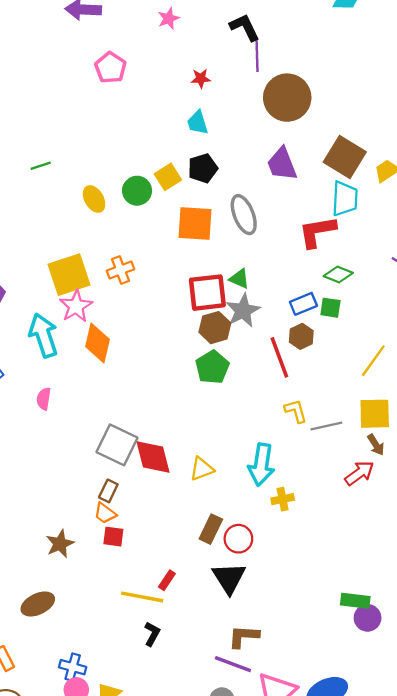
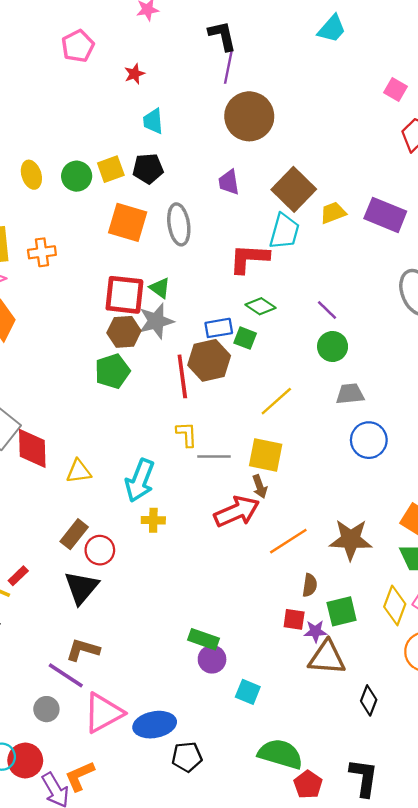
red star: (201, 78) -> (135, 74), moved, turned -30
purple trapezoid: (282, 164) -> (229, 182), size x0.7
brown hexagon: (301, 336) -> (209, 360), size x1.6
red arrow: (359, 473) -> (237, 511), size x1.4

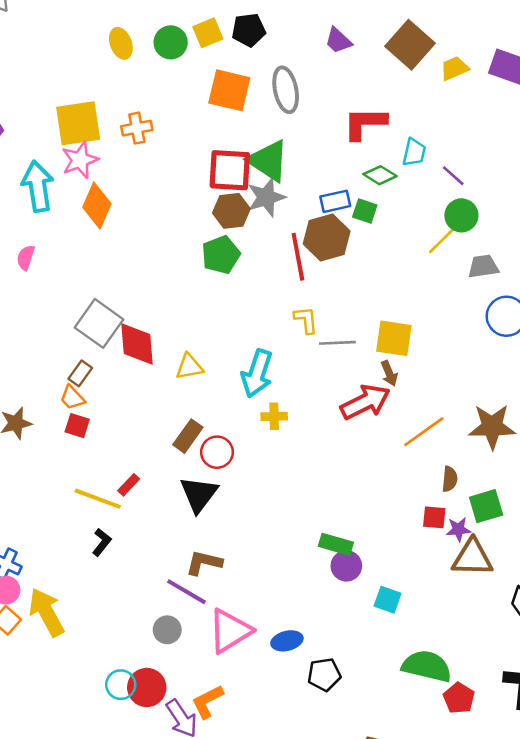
purple trapezoid: (229, 182) -> (338, 41), turned -36
cyan trapezoid: (284, 231) -> (414, 152), moved, size x0.7
green triangle: (160, 288) -> (268, 161), size x1.8
yellow line: (276, 401) -> (444, 238), moved
blue ellipse: (155, 725) -> (287, 641), size x0.7

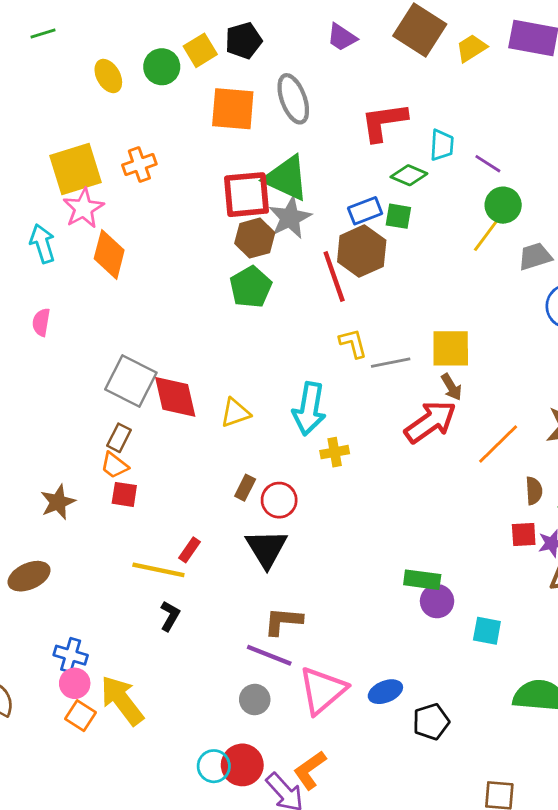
cyan arrow: (38, 186) -> (42, 244), size x0.7
brown rectangle: (188, 436) -> (245, 488), size x0.7

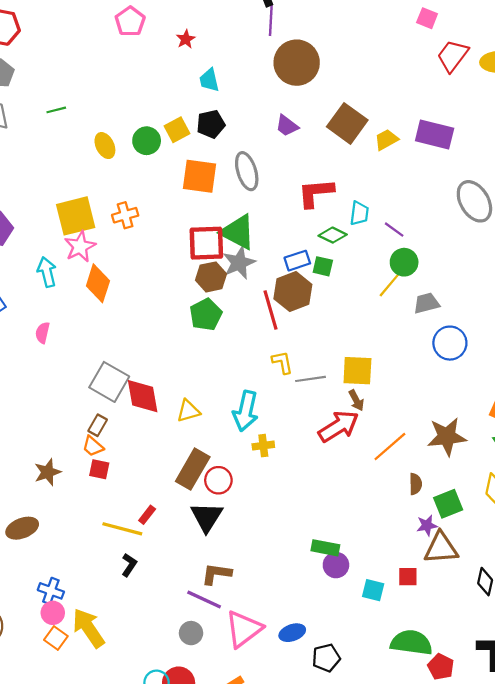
brown rectangle: (245, 488) -> (193, 469), size x2.0
red square: (524, 535) -> (408, 577), moved

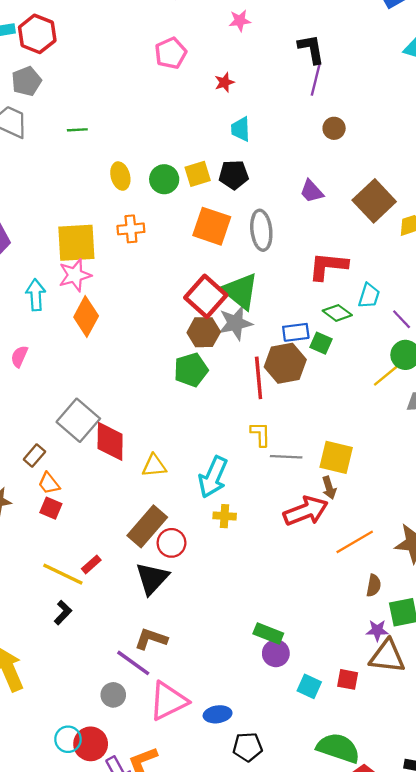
brown circle: (297, 63) -> (334, 128), size x0.5
orange cross: (125, 215) -> (131, 229), moved
red square: (206, 243) -> (206, 296), turned 33
brown rectangle: (98, 425) -> (34, 455), moved

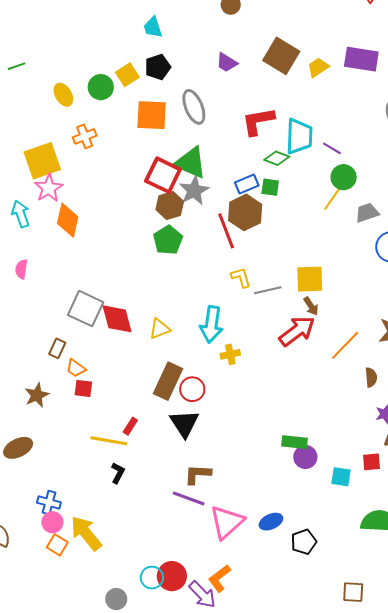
cyan trapezoid: (369, 296) -> (299, 136), size x1.6
gray circle: (113, 695) -> (116, 599), moved

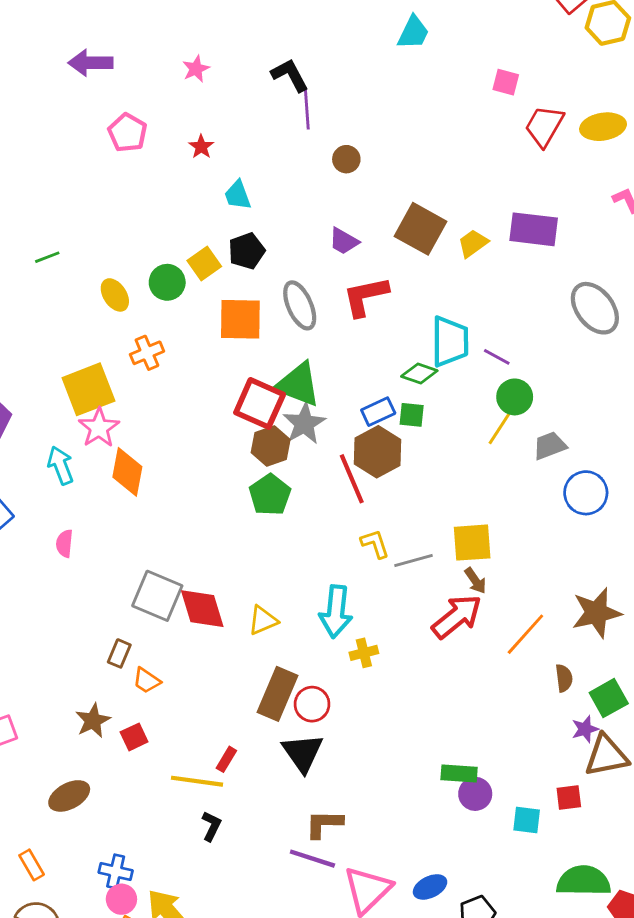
red L-shape: (258, 121) -> (365, 296), moved
red square: (83, 388) -> (134, 737), moved, turned -30

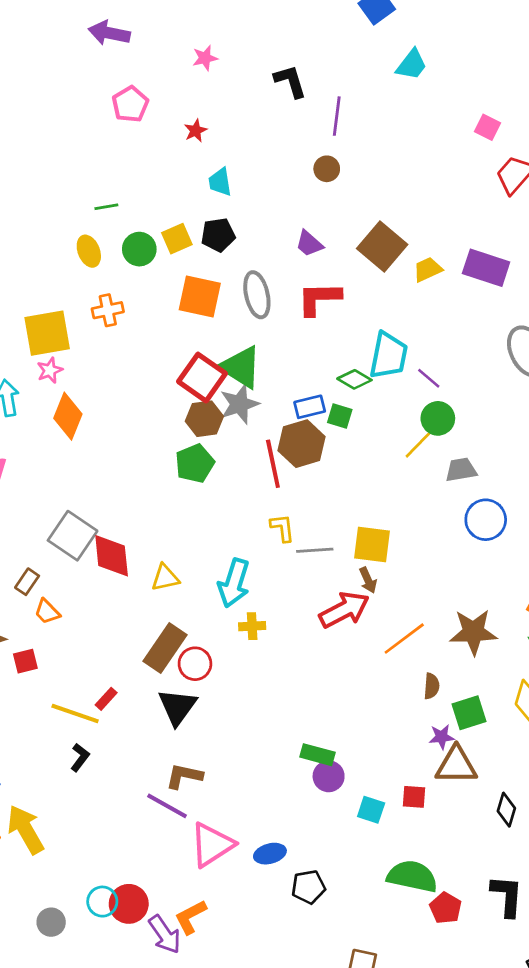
purple line: (307, 108) -> (337, 116), moved
green line: (47, 257) -> (106, 207), moved
pink star: (99, 428) -> (50, 370), size x0.7

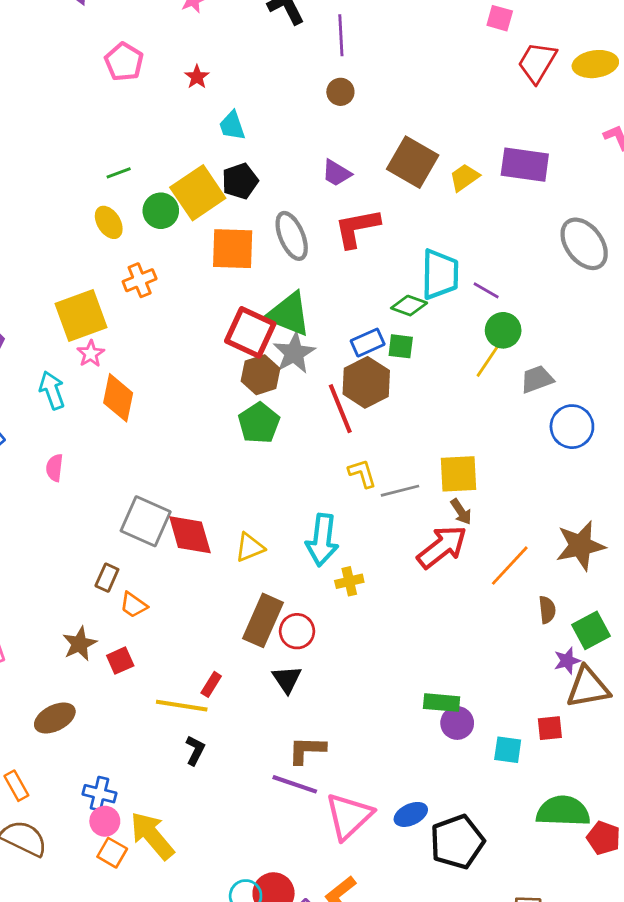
yellow square: (177, 239) -> (198, 193), size x1.6
black triangle: (177, 707) -> (287, 679), size x0.7
black pentagon: (308, 887) -> (457, 842), size x1.5

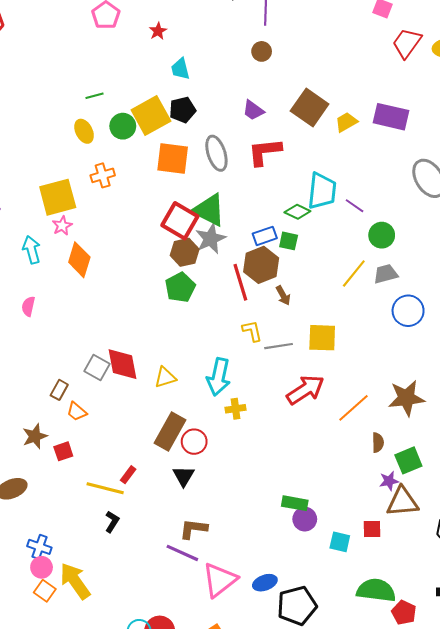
green circle: (503, 330) -> (382, 235), moved
yellow line: (490, 358) -> (354, 273), moved
brown arrow: (461, 512) -> (283, 296), moved
gray square: (146, 521) -> (97, 368), moved, size x0.7

